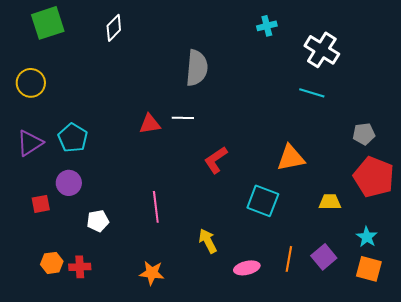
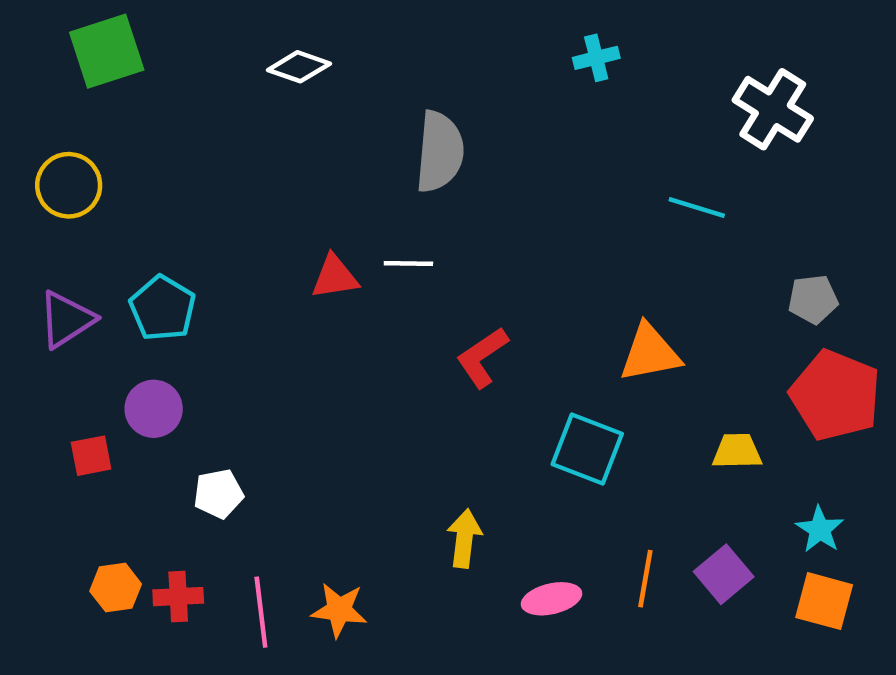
white diamond: (114, 28) -> (299, 67), moved, turned 64
white cross: (322, 50) -> (773, 109), moved
pink line: (156, 207) -> (261, 612), moved
yellow arrow: (208, 241) -> (464, 538), turned 35

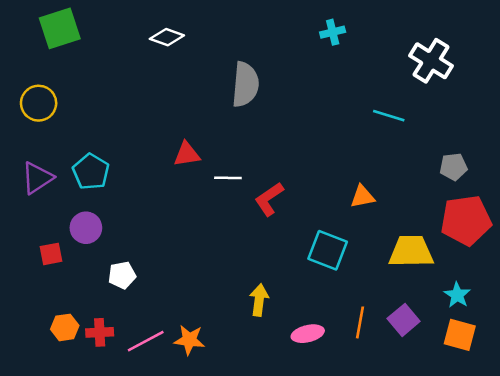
white line: (408, 263) -> (228, 178), moved
orange triangle: (650, 353) -> (363, 197), size x0.7
red pentagon: (835, 395) -> (466, 220), turned -30
yellow trapezoid: (737, 451) -> (411, 251), size x1.6
pink line: (261, 612) -> (146, 341), turned 69

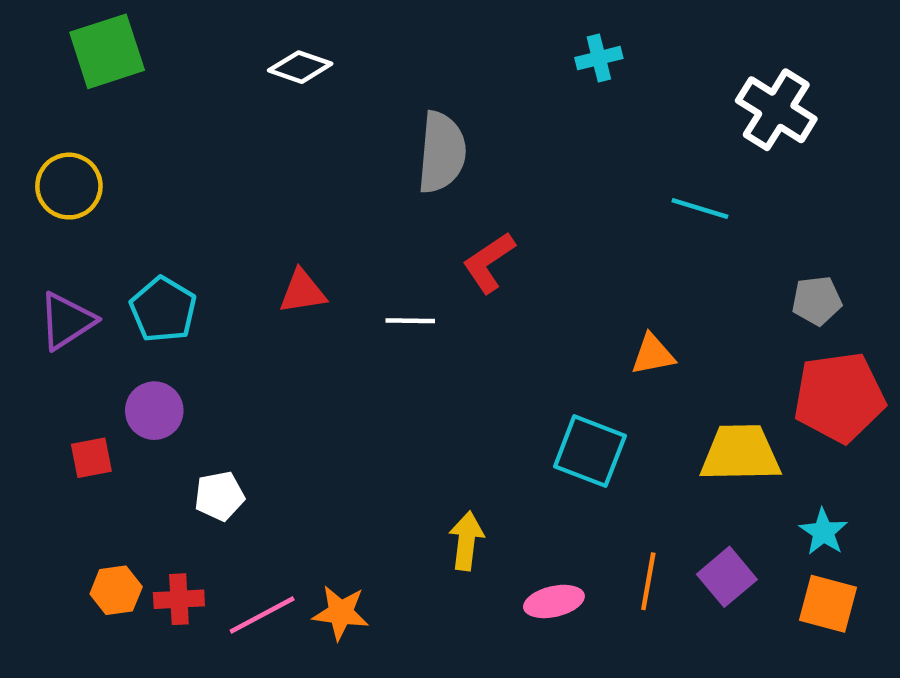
red triangle: (187, 154) -> (302, 292), moved
red L-shape: (269, 199) -> (489, 262), moved

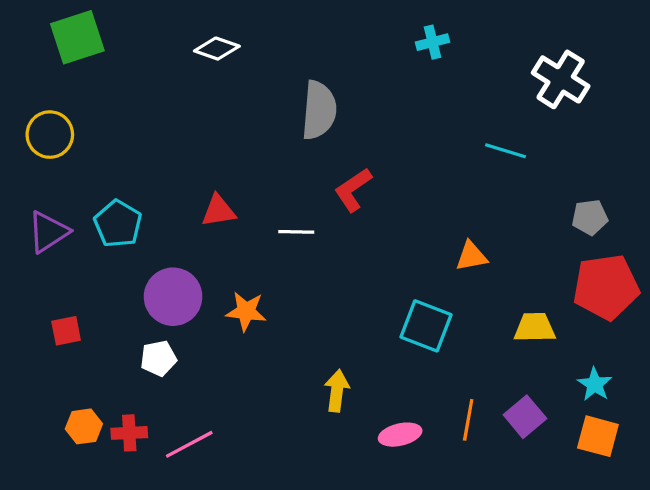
purple circle: (154, 411) -> (173, 297), moved, size x1.4
yellow trapezoid: (740, 453) -> (535, 328), size x0.7
orange star: (341, 613) -> (246, 311), moved

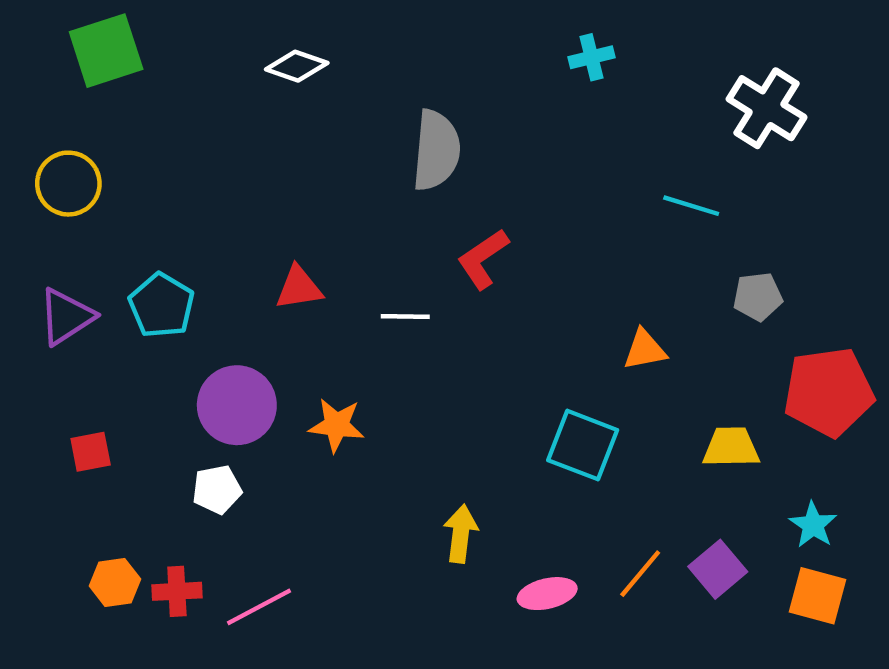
gray pentagon: (590, 217) -> (758, 297), moved
orange line: (468, 420) -> (640, 574), turned 30

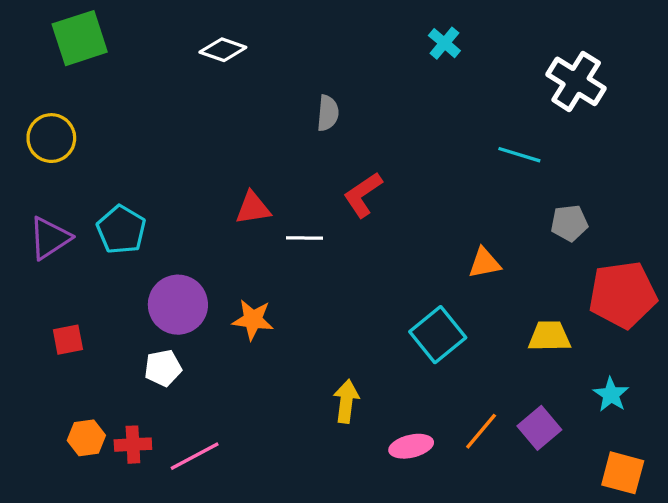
cyan cross: (591, 57) -> (444, 43), turned -36
gray semicircle: (436, 150) -> (328, 113), size x0.6
red triangle: (299, 288) -> (253, 208), moved
cyan square: (583, 445) -> (438, 335), turned 30
orange square: (818, 596) -> (623, 473), moved

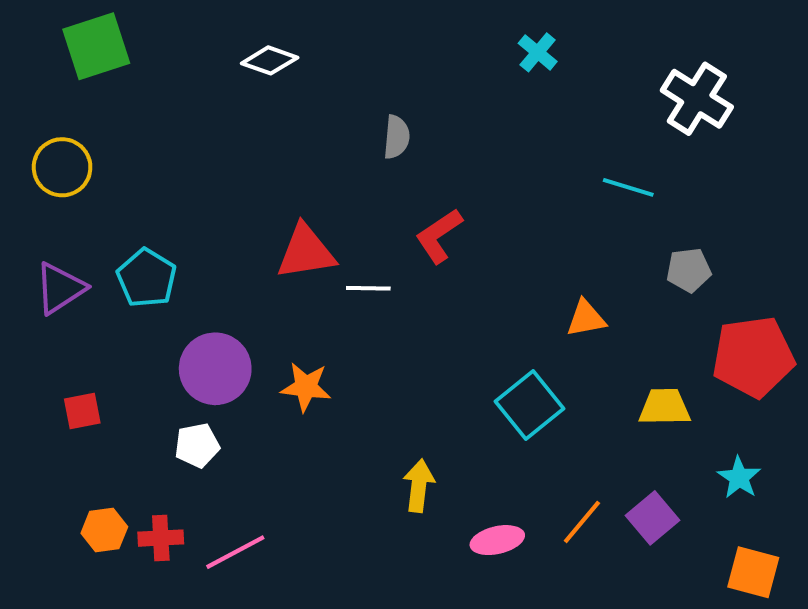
red triangle: (253, 208) -> (306, 252), size x1.4

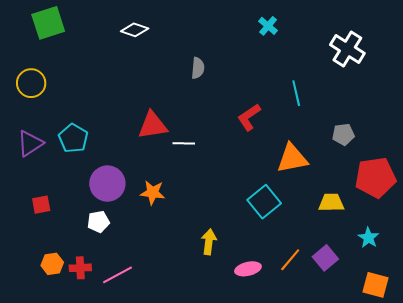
cyan line: (628, 187) -> (296, 93), moved, turned 60
red L-shape: (439, 236) -> (249, 117), moved
orange triangle: (586, 318) -> (292, 158), size x1.6

